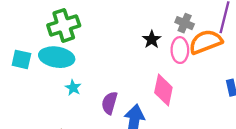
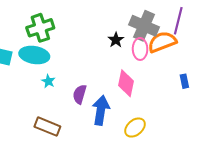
gray cross: (185, 23) -> (144, 26), size x1.8

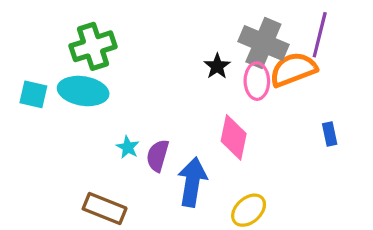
cyan star: (48, 81) -> (128, 147), moved

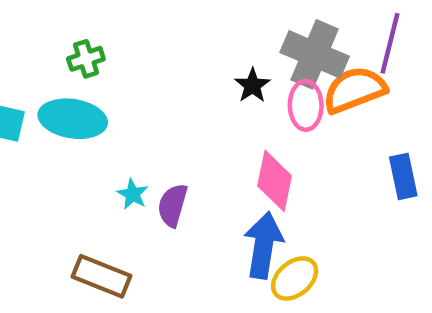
green cross: (93, 46) -> (86, 59), size x0.6
blue rectangle: (330, 134) -> (403, 176), size x1.4
blue arrow: (192, 182) -> (264, 245), moved

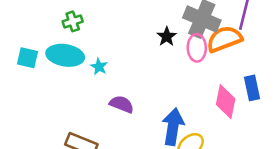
pink diamond: (275, 181) -> (226, 102), moved
cyan star: (133, 194) -> (99, 67), moved
purple semicircle: (173, 205) -> (122, 104), turned 95

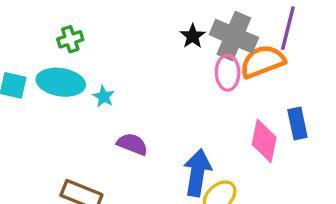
black star: (167, 37) -> (193, 36), moved

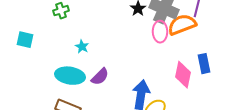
cyan ellipse: (61, 82) -> (70, 76), moved
purple semicircle: (132, 144) -> (100, 77), turned 114

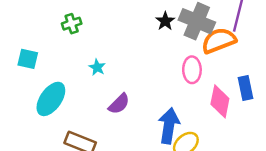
pink ellipse: (160, 32) -> (192, 70), moved
cyan ellipse: (70, 76) -> (51, 99), moved, turned -64

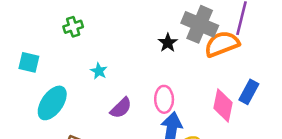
black star: (165, 21) -> (168, 43), moved
pink ellipse: (192, 70) -> (164, 99), moved
blue rectangle: (245, 88) -> (249, 92), turned 40

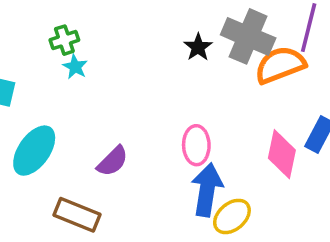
black star: (168, 43) -> (198, 47), moved
cyan star: (99, 71) -> (75, 67), moved
purple semicircle: (121, 108) -> (113, 161), moved

